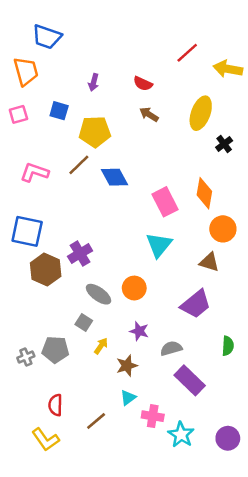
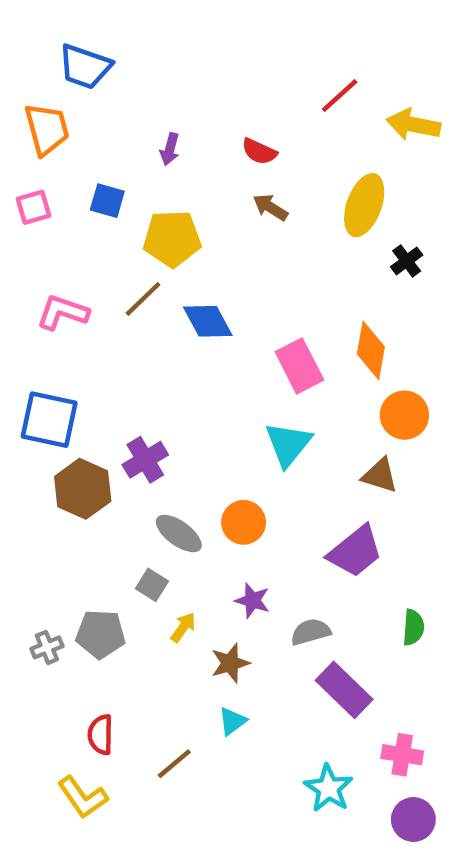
pink cross: (153, 416) -> (402, 755), moved
purple circle: (228, 438) -> (413, 820), moved

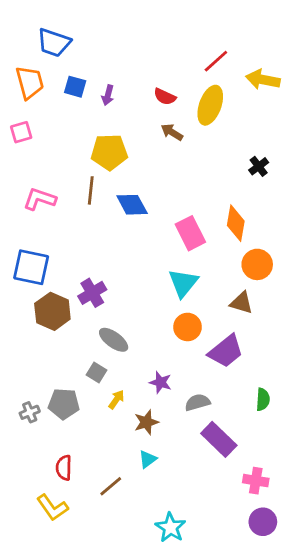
blue square: (107, 201) -> (75, 87), moved
yellow ellipse: (364, 205) -> (210, 105), moved
brown line: (143, 299) -> (91, 190), turned -40
orange circle: (244, 522) -> (188, 327), moved
cyan star: (328, 788) -> (170, 527), moved

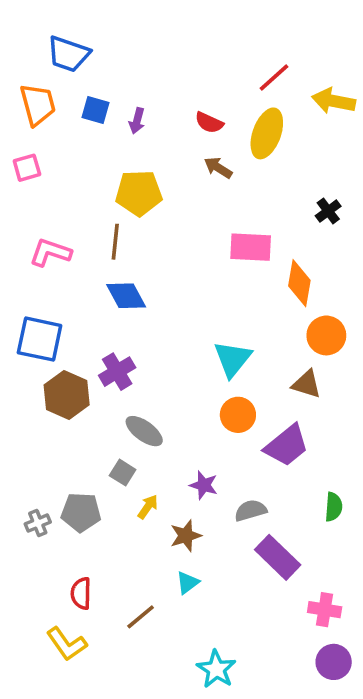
blue diamond: (132, 205) -> (126, 296), moved
pink rectangle: (190, 233) -> (251, 247), moved, turned -60

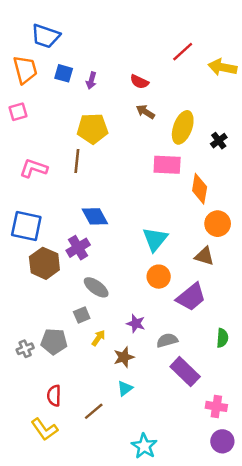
yellow ellipse: (267, 133) -> (183, 127), moved
blue diamond: (126, 296) -> (95, 216), moved
gray square: (123, 473) -> (82, 315), turned 35

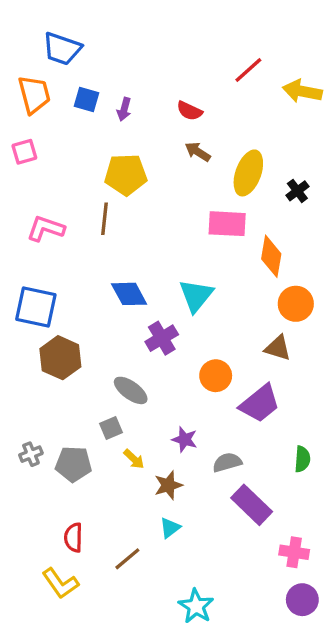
cyan triangle: (155, 239) -> (196, 296), moved
purple cross: (78, 248) -> (162, 338), moved
yellow arrow: (99, 338) -> (134, 459), turned 98
gray cross: (25, 349) -> (31, 454), moved

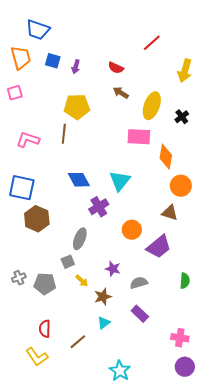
yellow arrow: (302, 91) -> (185, 71), moved, turned -85
gray ellipse: (131, 390) -> (80, 239), turned 75
purple rectangle: (252, 505) -> (140, 314), moved, size x0.7

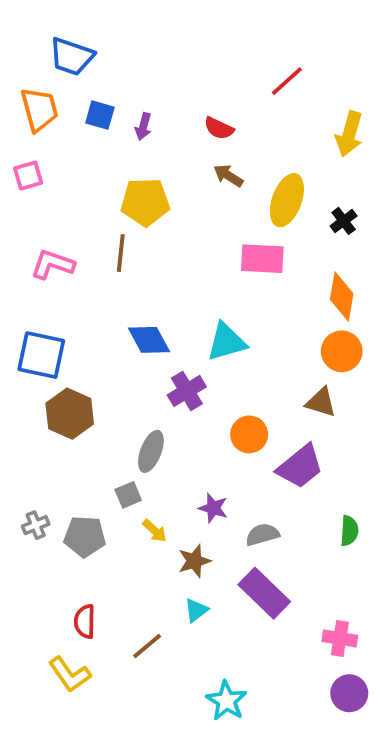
orange diamond: (166, 157) -> (342, 296), moved
cyan triangle: (120, 181) -> (226, 342), turned 35
purple rectangle: (140, 314) -> (264, 593), size x1.5

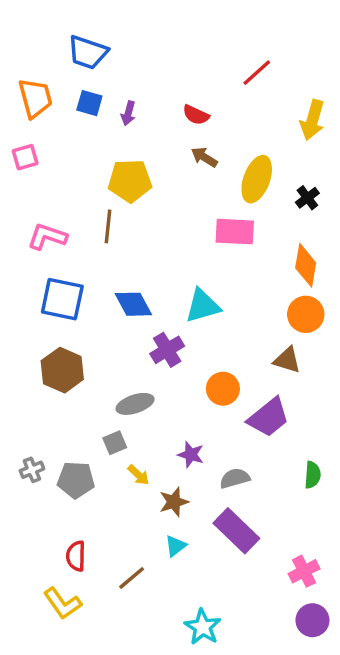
blue trapezoid: (72, 57) -> (88, 52), moved
blue square: (41, 355) -> (62, 299), moved
gray ellipse: (151, 451) -> (135, 404), turned 51
pink cross: (340, 638) -> (304, 571), turned -36

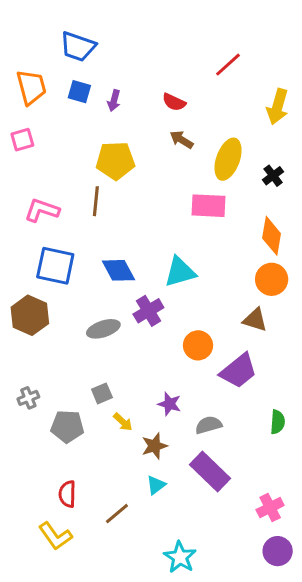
brown hexagon: (62, 370) -> (30, 315), moved
gray ellipse: (135, 404) -> (103, 329), moved
gray cross: (32, 470) -> (28, 398), moved

